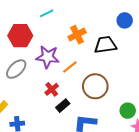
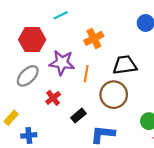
black trapezoid: (105, 45) -> (125, 65), moved
orange line: (70, 67) -> (86, 74), turned -42
red cross: (52, 89) -> (53, 98), moved

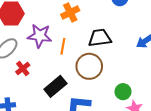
red cross: (53, 98) -> (23, 68), moved
black rectangle: (78, 116) -> (55, 86), size x1.5

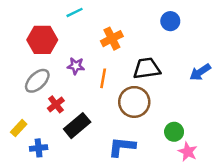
purple star: (40, 36) -> (76, 66), size x0.6
black rectangle: (55, 86) -> (77, 126), moved

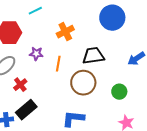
blue circle: (170, 21) -> (112, 18), size x1.6
black rectangle: (77, 126) -> (26, 110), moved
green circle: (174, 132) -> (119, 92), moved

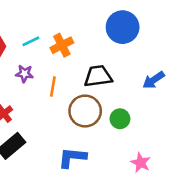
cyan line: (35, 11) -> (31, 41), moved
green circle: (119, 92) -> (120, 119), moved

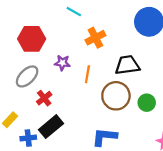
cyan line: (31, 41) -> (74, 12), moved, turned 56

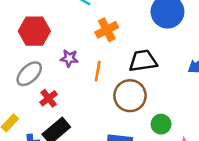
green circle: (147, 103) -> (161, 124), moved

